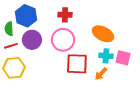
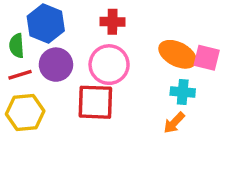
pink square: (123, 58) -> (207, 58), moved
red square: (77, 64) -> (95, 102), moved

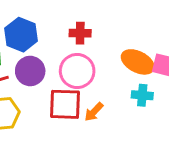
orange arrow: (174, 123) -> (94, 112), moved

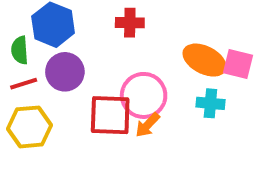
pink circle: (77, 71) -> (144, 95), moved

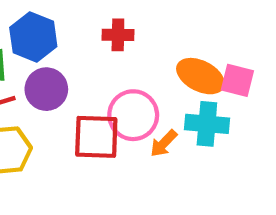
cyan cross: (210, 103) -> (207, 124), size x1.4
orange arrow: (148, 125) -> (164, 143), moved

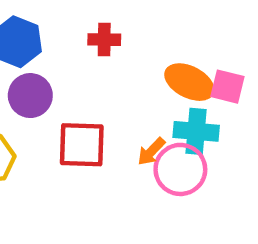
pink circle: (133, 115) -> (180, 169), moved

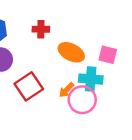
orange ellipse: (189, 82) -> (71, 52), moved
red square: (82, 145) -> (29, 86), turned -36

